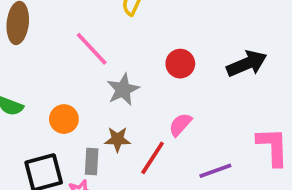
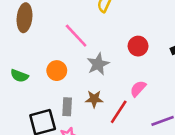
orange circle: (64, 119) -> (57, 71), moved
gray rectangle: (92, 161) -> (67, 107), moved

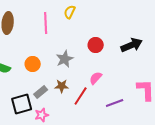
pink line: (76, 36) -> (46, 23), moved, turned 40
gray rectangle: (67, 107) -> (41, 92), turned 48

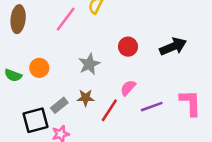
pink line: (46, 23) -> (66, 19), turned 40
orange circle: (33, 64) -> (39, 68), moved
purple line: (115, 103) -> (152, 107), moved

